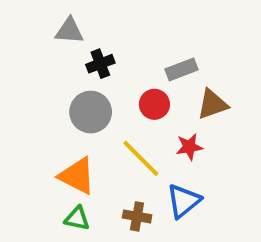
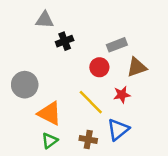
gray circle: (91, 112) -> (25, 85), moved
green triangle: (77, 218) -> (50, 141), turned -49

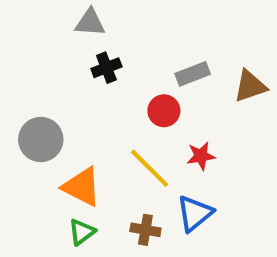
gray triangle: (45, 20) -> (90, 22), moved
brown triangle: (137, 67) -> (250, 86), moved

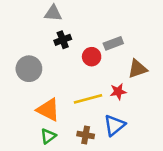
brown triangle: (250, 86) -> (137, 69), moved
red circle: (164, 111) -> (92, 57), moved
gray circle: (41, 140) -> (29, 69), moved
yellow line: (150, 168) -> (88, 99), turned -60

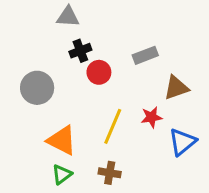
red circle: (92, 57) -> (99, 72), moved
yellow line: (88, 99) -> (113, 126), turned -52
blue triangle: (115, 125) -> (182, 142), moved

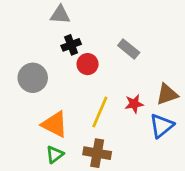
gray rectangle: (145, 55) -> (129, 49), turned 60
brown triangle: (176, 88) -> (167, 94), moved
brown cross: (110, 173) -> (97, 153), size x1.4

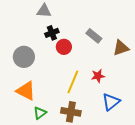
brown triangle: (167, 94) -> (121, 48), moved
orange triangle: (55, 124) -> (26, 91), moved
blue triangle: (162, 126) -> (111, 102), moved

